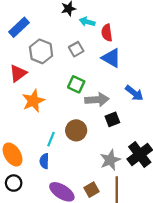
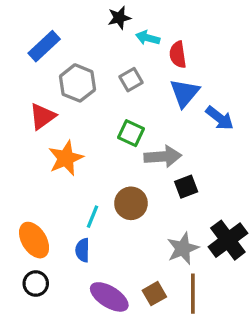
blue triangle: (111, 58) -> (184, 93), turned 40
blue arrow: (134, 93) -> (220, 118), moved

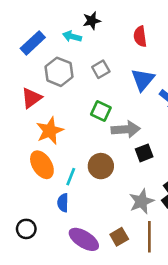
cyan arrow: (148, 38) -> (72, 36), moved
red semicircle: (178, 55) -> (140, 36), moved
orange ellipse: (34, 240) -> (42, 165), moved

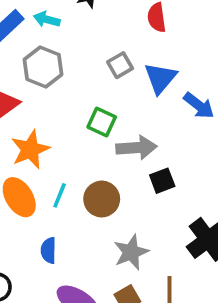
cyan arrow: (72, 36) -> (47, 19), moved
gray square: (101, 69) -> (120, 65), moved
cyan line: (71, 177) -> (60, 195), moved
gray star: (141, 201) -> (131, 252), moved

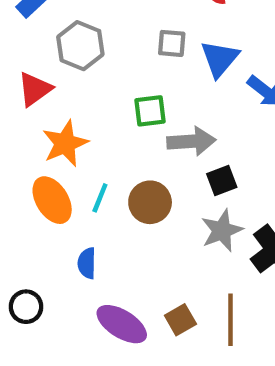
gray square: (120, 65) -> (172, 43), turned 35
green square: (102, 122) -> (150, 111), turned -32
gray star: (131, 252) -> (222, 231), moved

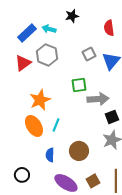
gray square: (172, 43) -> (89, 54), turned -32
red triangle: (35, 89) -> (23, 63), moved
brown circle: (150, 202) -> (79, 151), moved

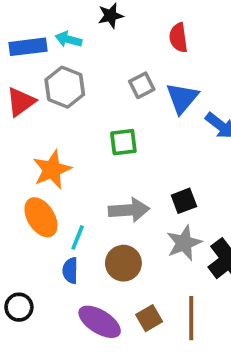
blue rectangle: (27, 33) -> (28, 47), turned 36
gray arrow: (98, 99) -> (129, 210), moved
cyan line: (56, 125) -> (78, 237), moved

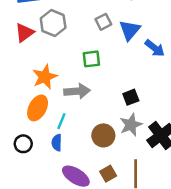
gray arrow: (129, 210) -> (77, 91), moved
orange ellipse: (41, 217) -> (38, 108), turned 60
brown circle: (123, 263) -> (103, 135), moved
black circle: (19, 307) -> (23, 144), moved

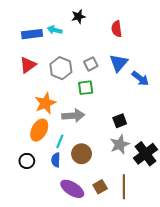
gray square: (103, 22) -> (91, 64), moved
gray hexagon: (53, 23) -> (61, 68), moved
brown circle: (103, 135) -> (82, 154), moved

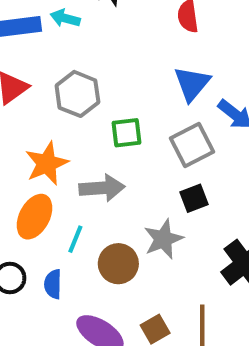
gray square: (91, 64) -> (192, 145), moved, size x1.5
gray star: (120, 144) -> (163, 239), moved
blue semicircle: (56, 160) -> (53, 284), moved

